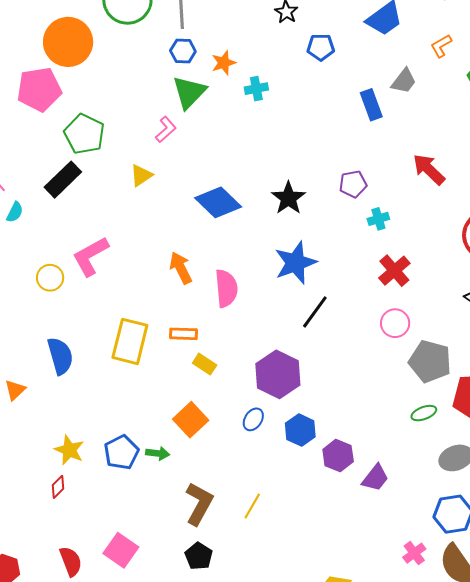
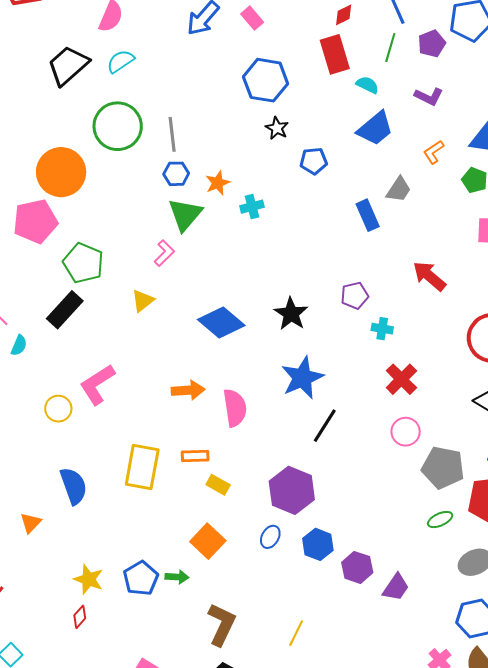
cyan cross: (378, 219) -> (382, 329), turned 30
orange arrow: (181, 268) -> (188, 390), turned 116
yellow line: (252, 506) -> (296, 633), moved

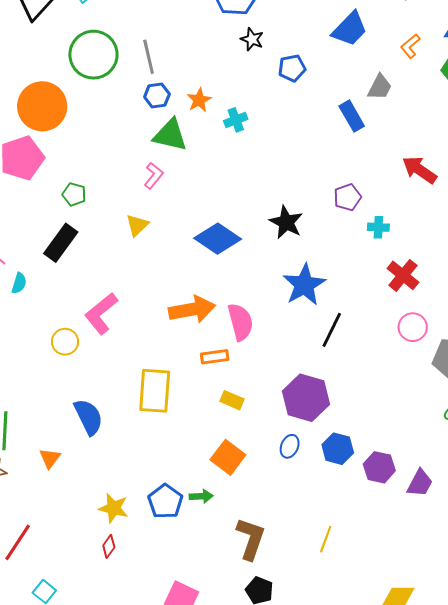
green triangle: (185, 215) -> (170, 135), turned -51
green pentagon: (83, 263) -> (74, 194), size x0.6
orange arrow: (188, 390) -> (192, 309), size x1.4
orange rectangle: (195, 456) -> (215, 357), moved

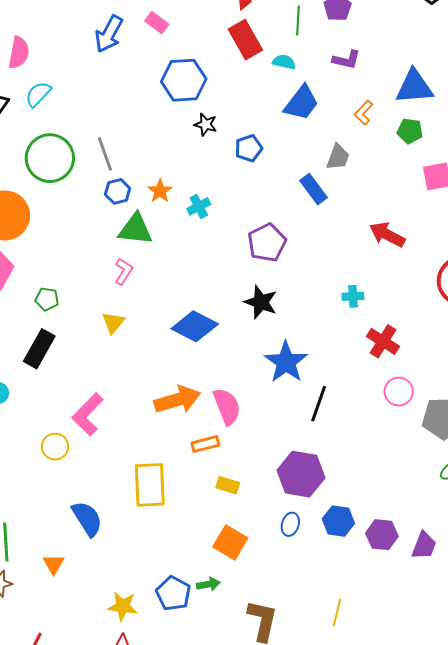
purple pentagon: (347, 197) -> (267, 243), moved, size x1.4

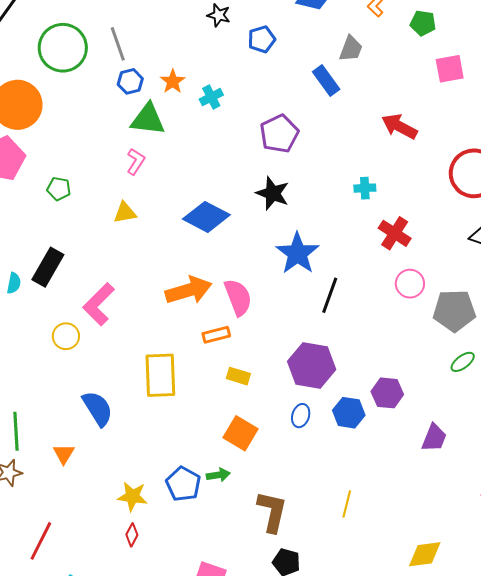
yellow triangle: (113, 323) -> (125, 213), turned 40
black rectangle: (39, 349) -> (48, 267), moved
purple hexagon: (382, 535) -> (387, 393), moved

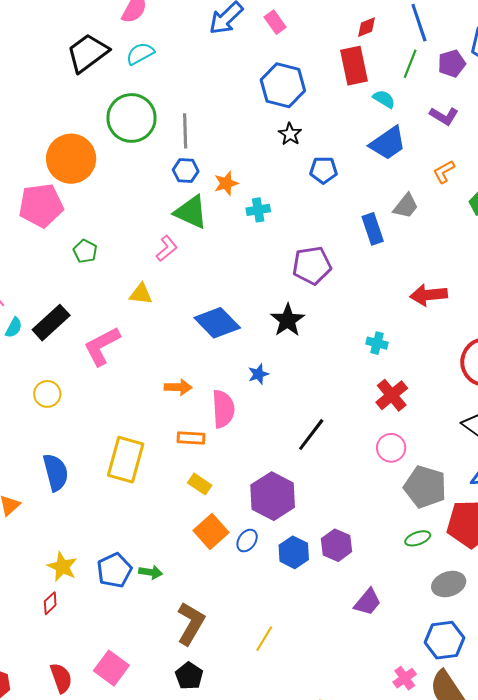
red arrow: (399, 127) -> (429, 295), turned -51
blue star: (297, 253) -> (258, 374), moved, size x0.5
orange arrow: (189, 290) -> (178, 387), size x0.6
pink L-shape: (99, 304) -> (102, 346), moved
orange square: (241, 433) -> (211, 532), moved

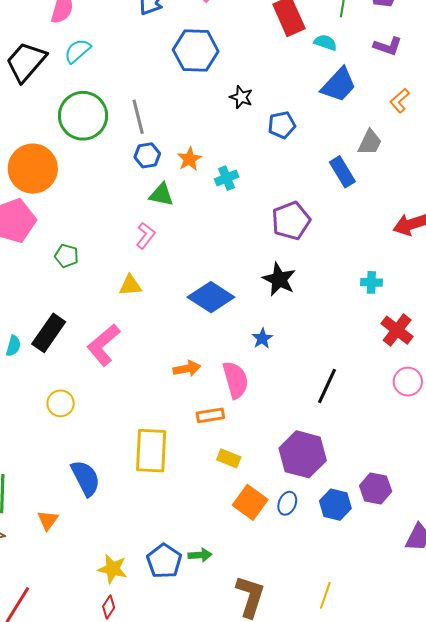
blue hexagon: (283, 85) -> (196, 51), moved
green triangle: (191, 212) -> (161, 195), size x0.7

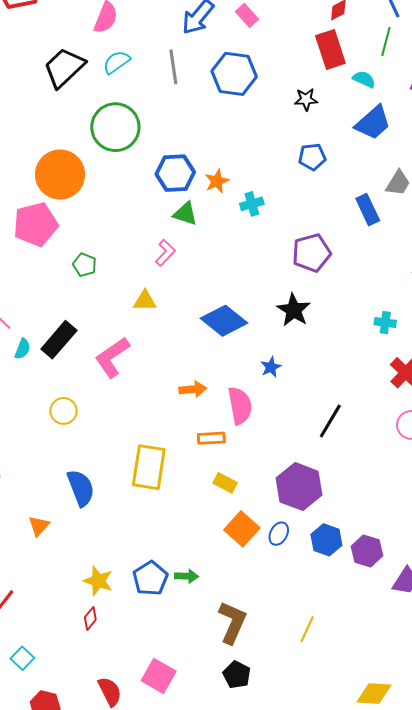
black star: (241, 97) -> (306, 99), moved, turned -30
gray line: (138, 117) -> (173, 67), moved
blue hexagon: (147, 155) -> (175, 173), size x1.5
purple hexagon: (376, 488) -> (367, 551), moved

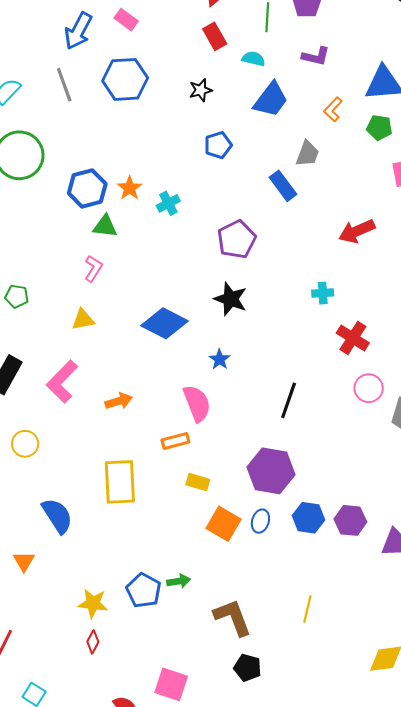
red rectangle: (330, 50) -> (215, 36), size x0.7
orange arrow: (193, 389) -> (119, 401), moved
brown L-shape: (232, 622) -> (233, 617), turned -33

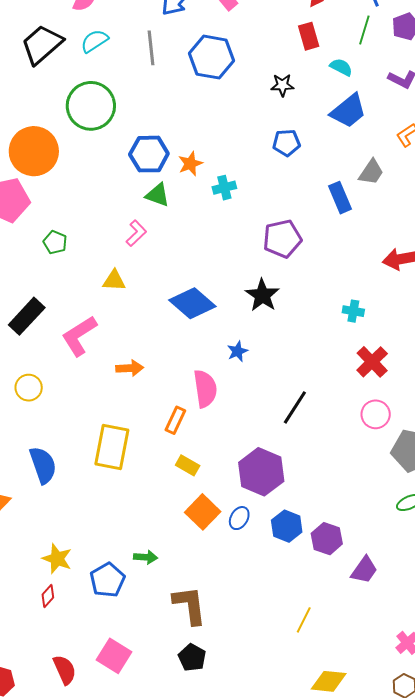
orange rectangle: (175, 441) -> (175, 420), turned -64
blue pentagon: (144, 591) -> (107, 580), moved
yellow line: (307, 609) -> (304, 620), moved

